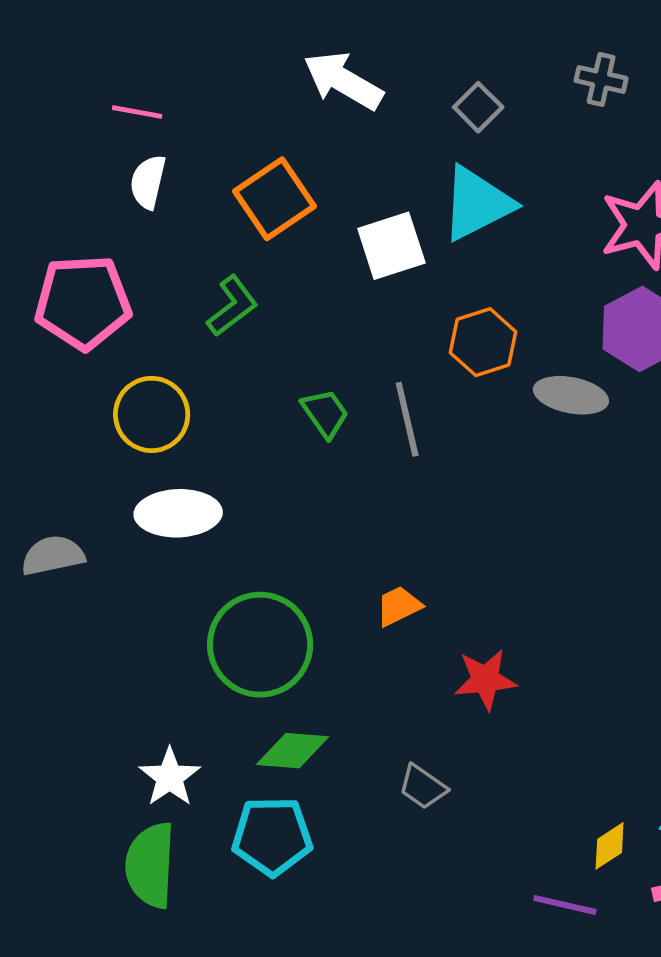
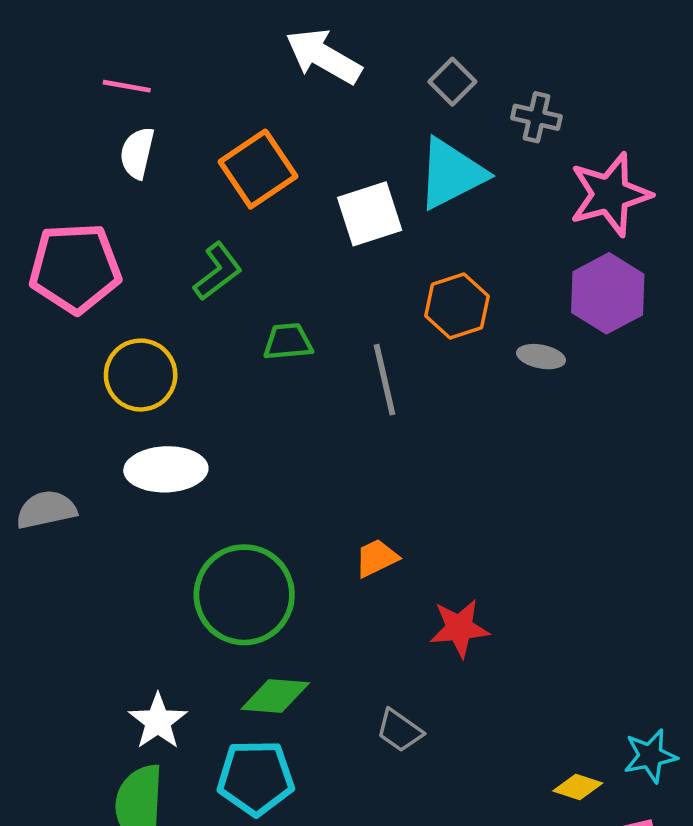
gray cross: (601, 79) -> (536, 117), moved
gray ellipse: (571, 395) -> (541, 357), size x0.7
green trapezoid: (325, 413) -> (288, 342), moved, turned -60
yellow diamond: (610, 846) -> (578, 787), turned 51

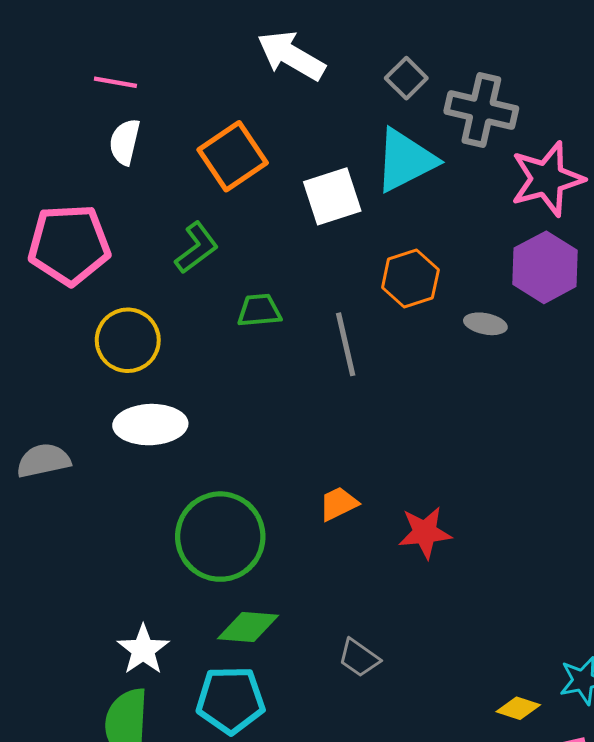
gray cross: (536, 117) -> (481, 110), size x1.6
red star: (459, 628) -> (425, 532), moved

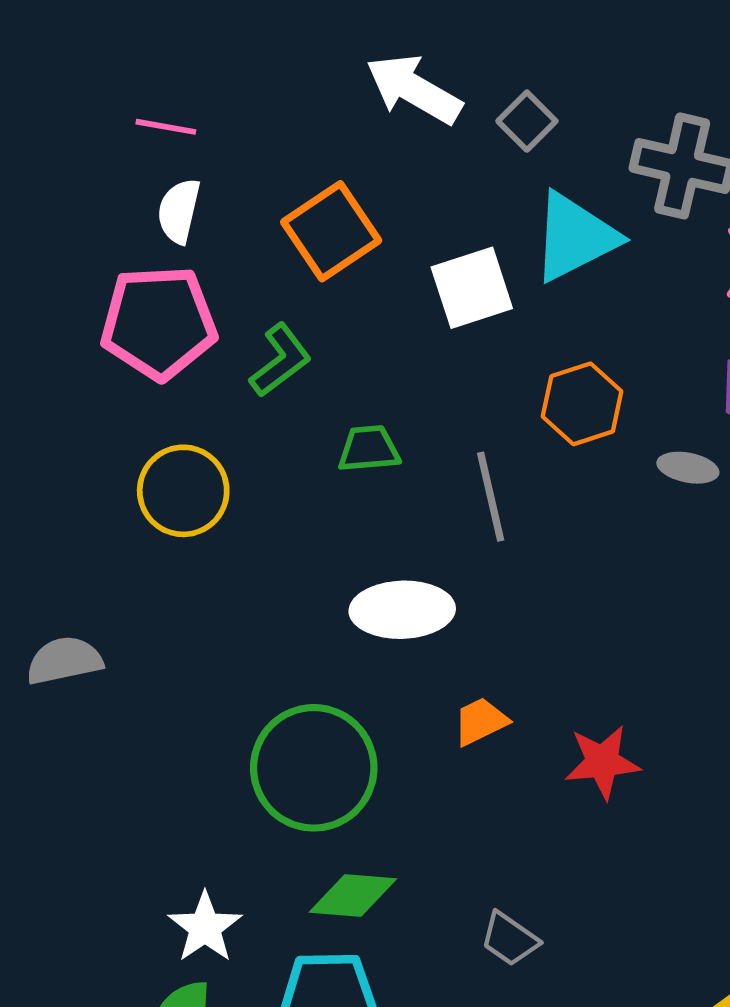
gray square: (406, 78) -> (527, 121), moved
pink pentagon: (69, 245) -> (159, 323), moved
white ellipse: (150, 425) -> (402, 610), moved

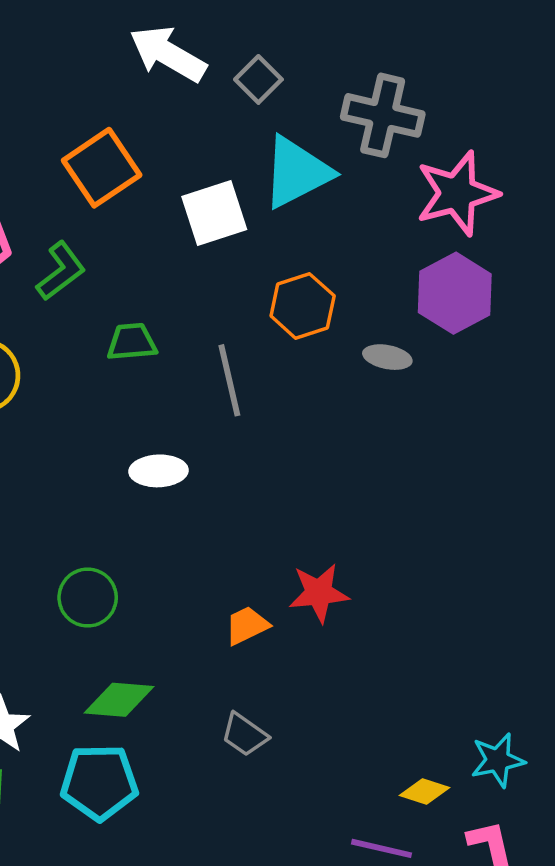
white ellipse: (402, 610) -> (159, 471), size x0.7
orange trapezoid: (481, 721) -> (247, 625), moved
green circle: (314, 768) -> (88, 598), size x0.6

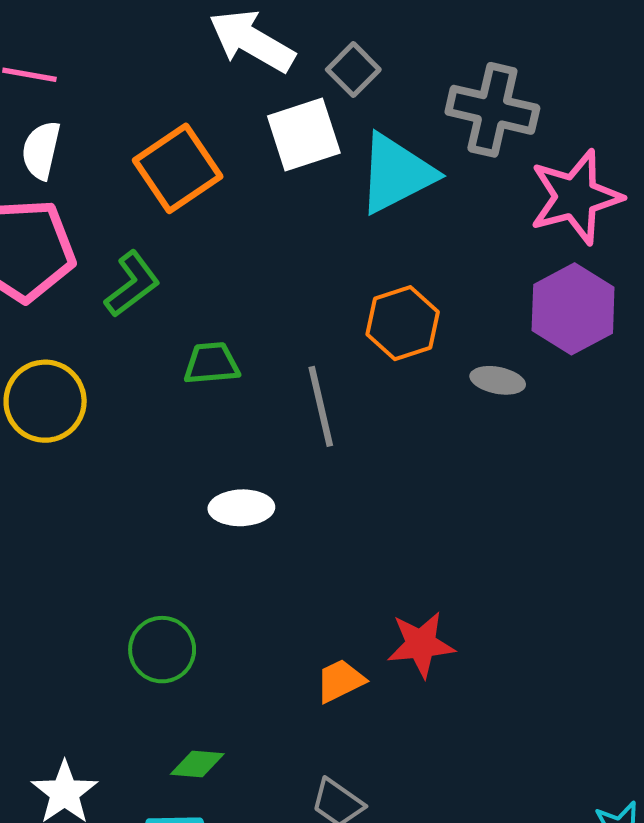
white square: (214, 213) -> (304, 135), moved
green diamond: (119, 700) -> (197, 764), size x0.7

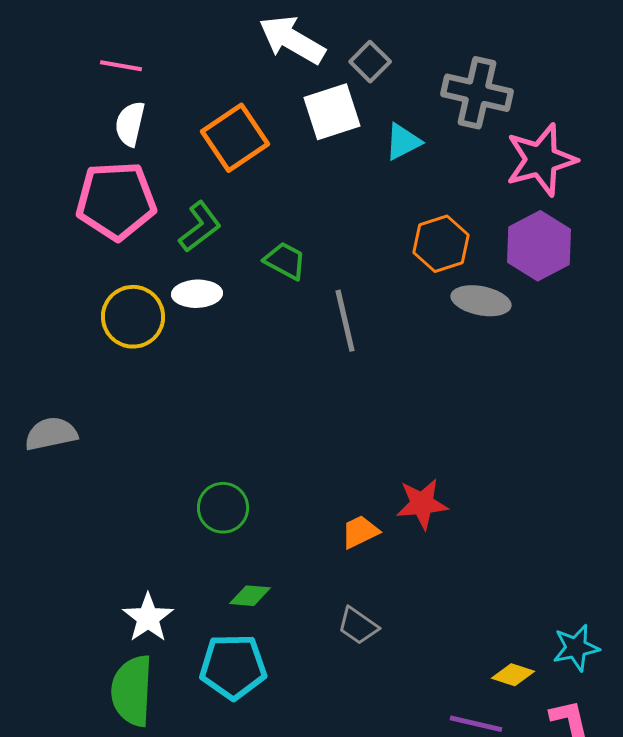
cyan triangle: (396, 174) -> (403, 142), size x0.6
orange hexagon: (403, 323) -> (441, 244), moved
green trapezoid: (212, 363) -> (285, 261), moved, turned 33
gray ellipse: (498, 380) -> (481, 301), size x1.4
white ellipse: (241, 508) -> (197, 294), moved

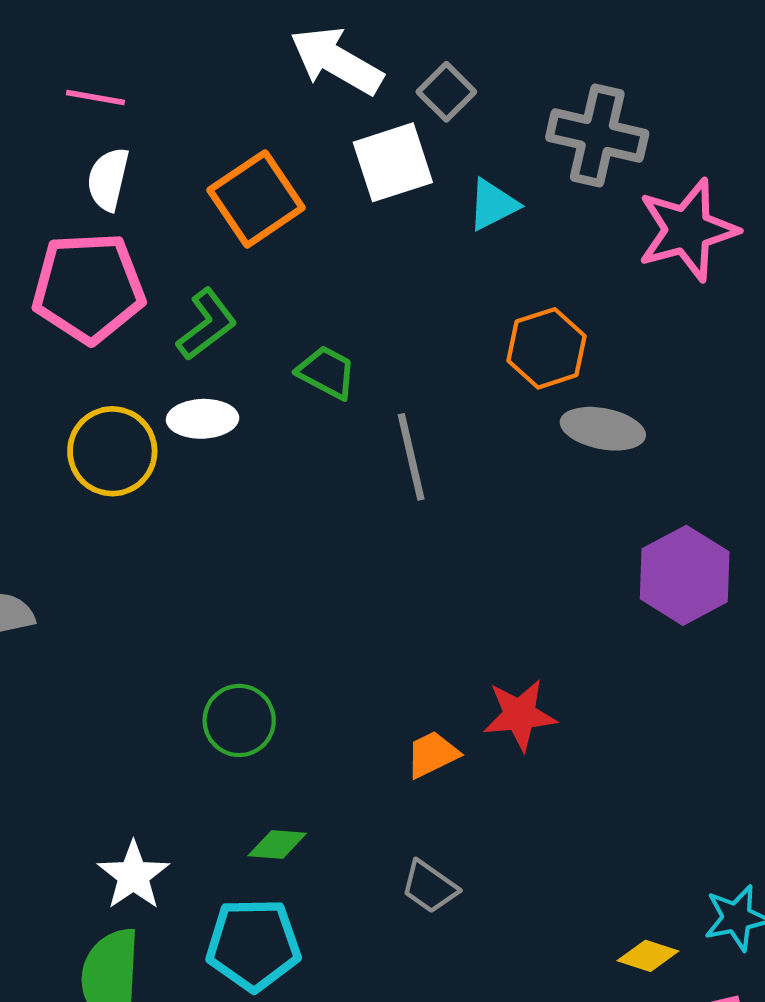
purple hexagon: (539, 246) -> (685, 575), moved

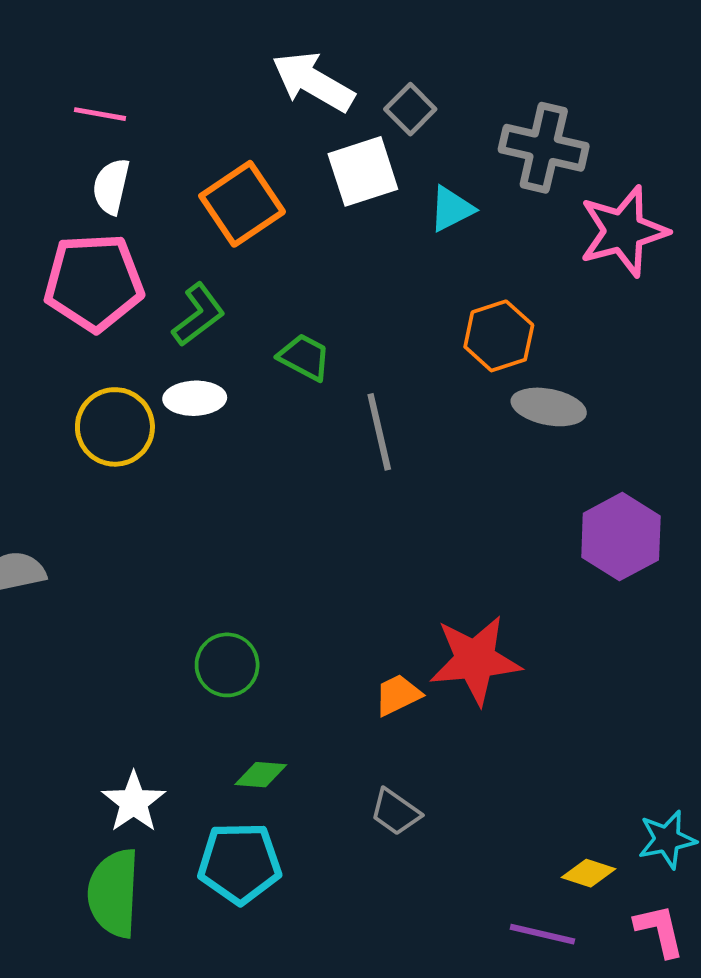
red star: (520, 715) -> (475, 660), size x1.4

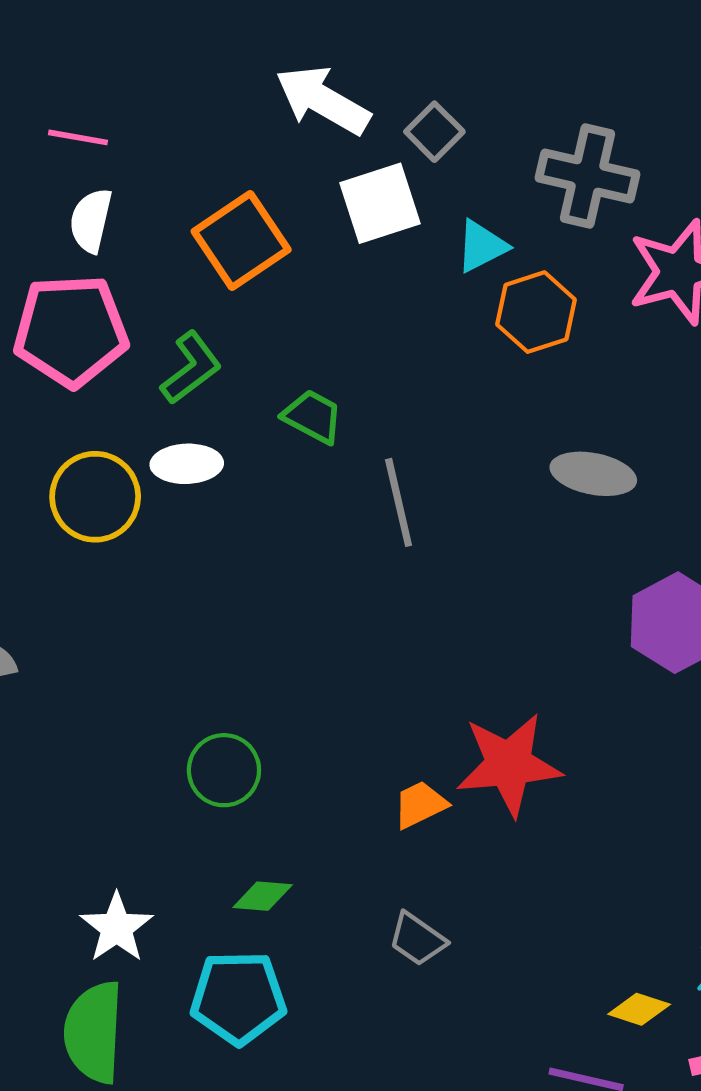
orange hexagon: (499, 336) -> (536, 312), moved

